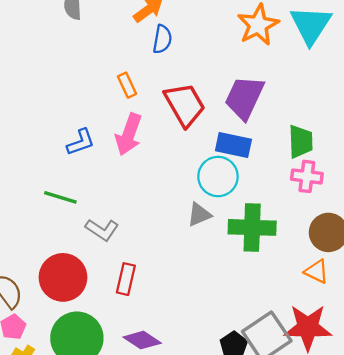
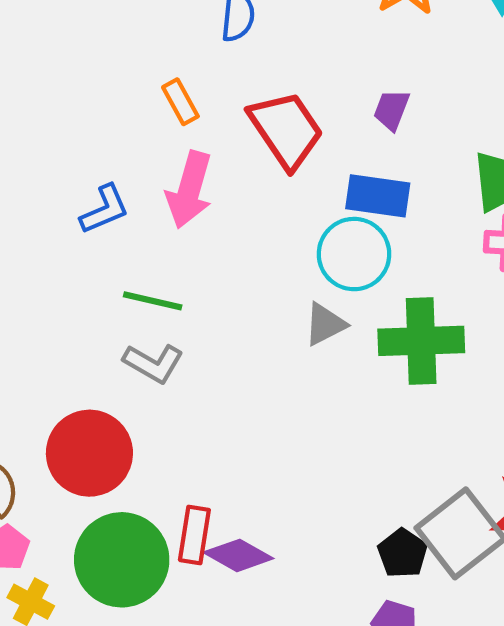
purple trapezoid: (244, 98) -> (392, 110), size x0.5
green line: (60, 197) -> (153, 301), moved
red rectangle: (126, 279) -> (194, 535), moved

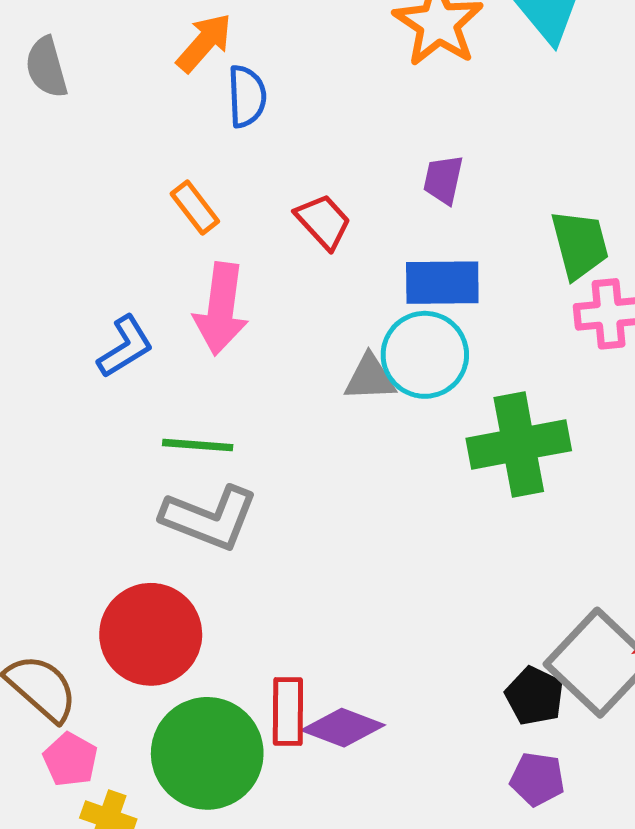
red trapezoid: (286, 130) -> (323, 221), size x0.6
gray triangle: (325, 324) -> (370, 378), moved, turned 33
gray L-shape: (153, 363) -> (210, 518), size x1.4

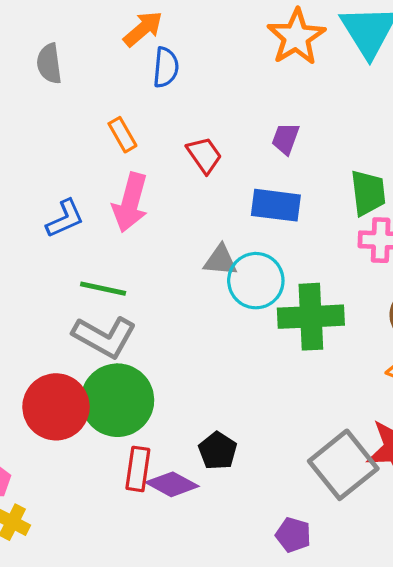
gray semicircle: (46, 67) -> (49, 64), moved
cyan circle: (425, 355) -> (256, 281), moved
black pentagon: (535, 696) -> (218, 451), moved
green circle: (207, 753) -> (117, 400), moved

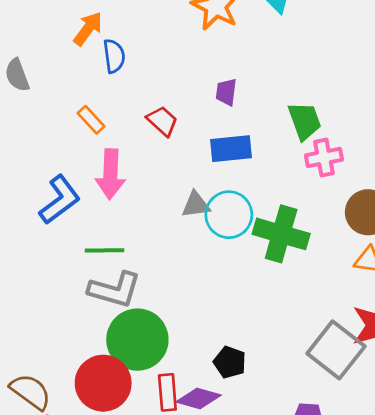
blue L-shape: (65, 219) -> (60, 200), size x1.4
green cross: (311, 317) -> (281, 234), turned 32
red circle: (56, 407) -> (103, 383), moved

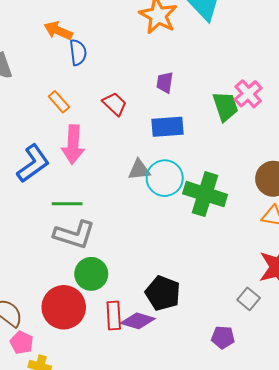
orange arrow: (88, 29) -> (58, 31), turned -104
pink cross: (324, 158) -> (248, 94), moved, turned -32
green circle: (137, 340) -> (91, 274), size x0.7
gray square: (336, 350) -> (249, 299), moved, size x0.5
black pentagon: (230, 362) -> (163, 293), size x1.4

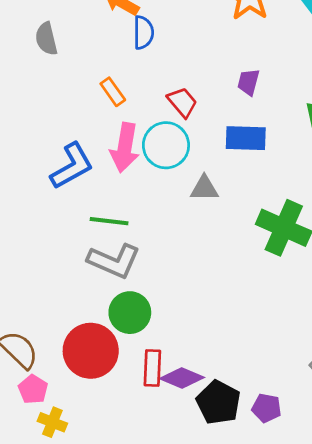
cyan circle: (165, 178) -> (166, 145), moved
black pentagon: (163, 293) -> (218, 402), moved
purple pentagon: (223, 337) -> (267, 408), moved

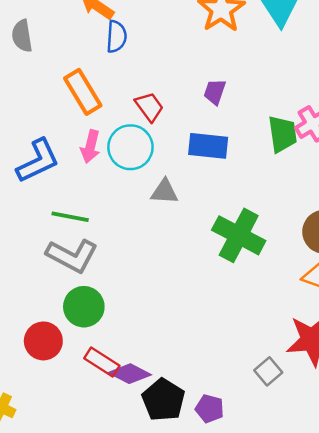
orange rectangle: (113, 92) -> (83, 92), size x1.6
pink arrow: (125, 148) -> (90, 147), size x0.7
red circle: (91, 351) -> (43, 341), size x0.7
red rectangle: (152, 368) -> (102, 362), turned -64

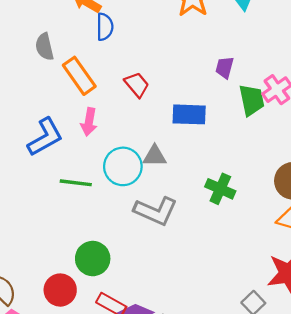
gray semicircle: (22, 36) -> (44, 47), moved
purple trapezoid: (215, 92) -> (225, 67), moved
cyan circle: (130, 147) -> (123, 166), moved
green cross: (239, 235) -> (220, 189), size x0.7
gray L-shape: (72, 256) -> (156, 211), moved

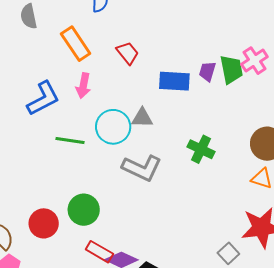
gray semicircle: (44, 47) -> (29, 16), moved
purple trapezoid: (225, 67) -> (207, 71), moved
red circle: (60, 290) -> (44, 223), moved

